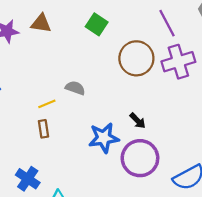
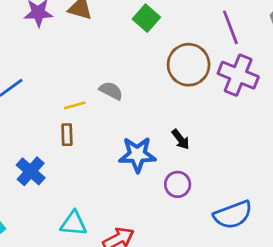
purple cross: (178, 62) -> (238, 75), turned 32
purple circle: (140, 158) -> (178, 184), size x0.6
blue cross: (28, 179) -> (31, 171), moved

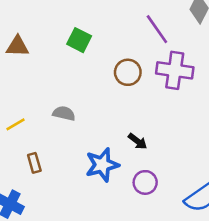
brown circle: (189, 65) -> (128, 72), size x0.7
yellow line: (75, 105) -> (16, 124), moved

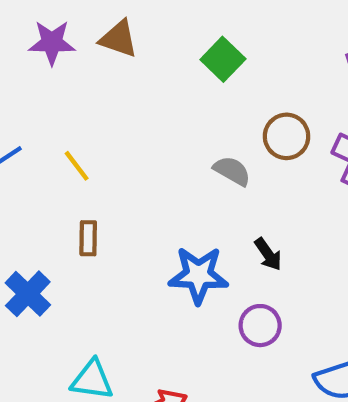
gray semicircle: (64, 113) -> (232, 171), moved
yellow line: (16, 124) -> (77, 166), turned 66

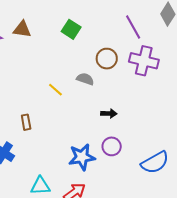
yellow line: (77, 166) -> (55, 90), moved
black arrow: (268, 254) -> (109, 113), turned -42
blue star: (198, 275) -> (82, 157), moved

